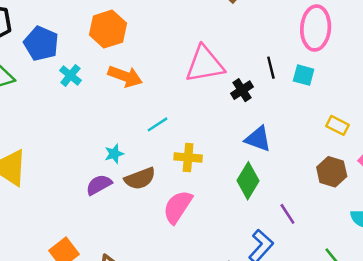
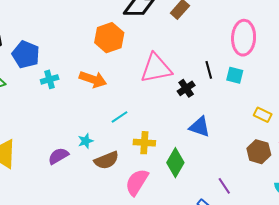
orange hexagon: (108, 29) -> (109, 38), moved
cyan cross: (70, 75) -> (50, 79), turned 36
green diamond: (248, 181) -> (175, 163), moved
purple semicircle: (99, 185) -> (58, 156), moved

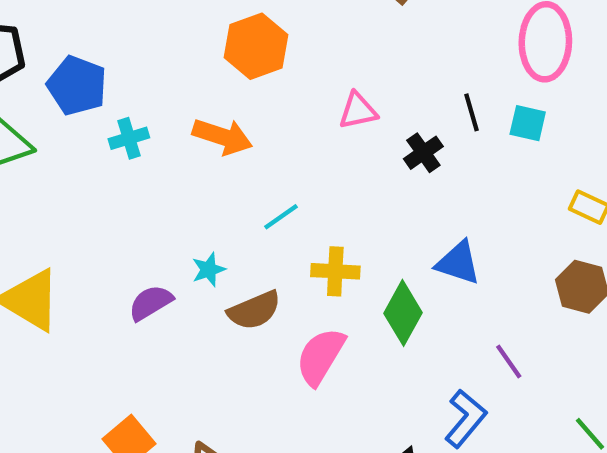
pink triangle: (156, 68) -> (358, 111), size x0.6
blue triangle: (200, 127) -> (458, 263), moved

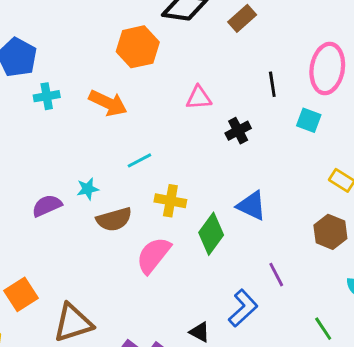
black line: (472, 112) -> (272, 84), moved

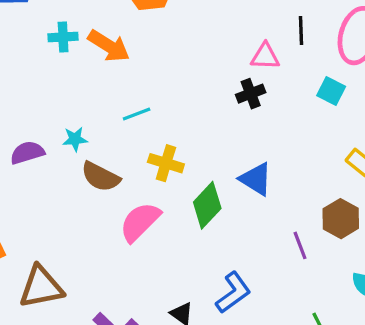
black line: (272, 84) -> (301, 31), moved
cyan cross: (47, 96) -> (63, 37), moved
pink triangle: (199, 98) -> (265, 56), moved
brown semicircle: (114, 219) -> (101, 177), turned 36
purple line: (276, 275) -> (300, 245), moved

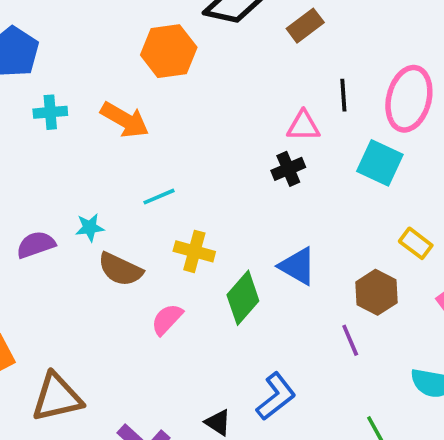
cyan cross: (63, 37) -> (50, 112), moved
cyan square: (331, 91) -> (380, 163), size x1.4
brown hexagon: (341, 219) -> (377, 292), moved
pink semicircle: (140, 222) -> (167, 319), size x0.7

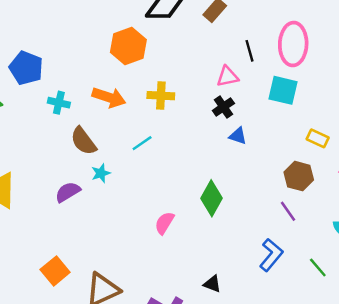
cyan cross: (50, 112) -> (59, 103), turned 30
yellow cross: (194, 251) -> (161, 96), moved
blue triangle: (298, 266) -> (238, 136), moved, size x0.7
brown semicircle: (120, 269) -> (83, 141), moved, turned 40
blue L-shape: (276, 396) -> (271, 255), moved

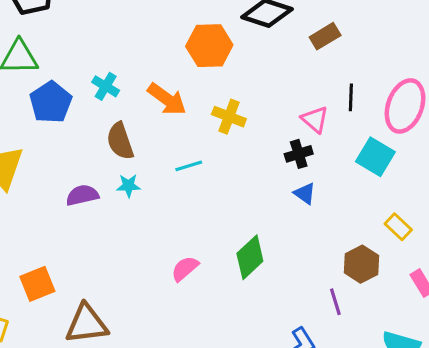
blue pentagon: (26, 68) -> (51, 102), moved
pink triangle: (227, 77) -> (315, 119), turned 35

